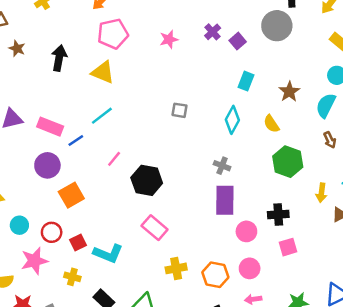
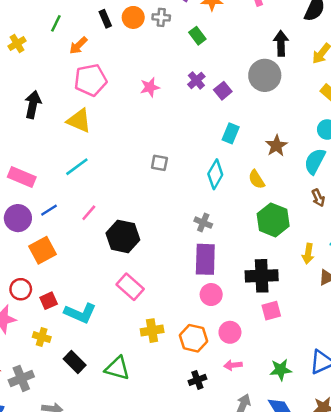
blue line: (76, 140) -> (49, 210), moved
black cross: (278, 215) -> (262, 276), size x1.4
pink circle: (246, 231) -> (211, 295), moved

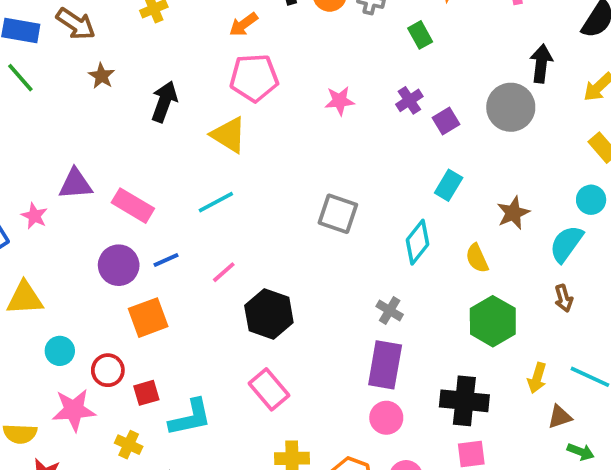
gray square: (159, 163) -> (338, 214), size x1.5
cyan L-shape: (80, 313) -> (190, 418), turned -44

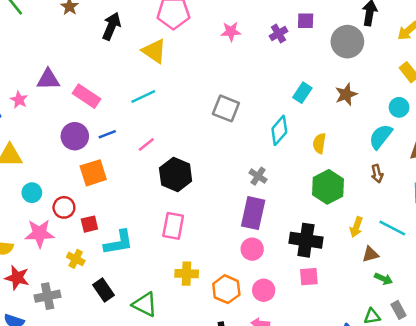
purple square: (446, 121) -> (306, 21), moved, turned 30
brown star: (513, 213) -> (346, 94), moved
yellow semicircle: (477, 258) -> (319, 143), turned 30
pink rectangle: (269, 389) -> (173, 226), turned 48

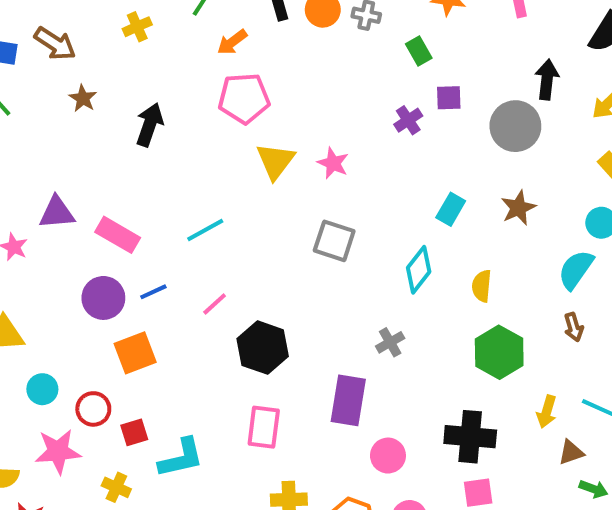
pink star: (231, 31) -> (333, 163), moved, turned 30
yellow triangle: (154, 51) -> (275, 161), moved, turned 36
gray cross: (258, 176) -> (390, 342), turned 30
purple rectangle: (253, 213) -> (348, 400), moved

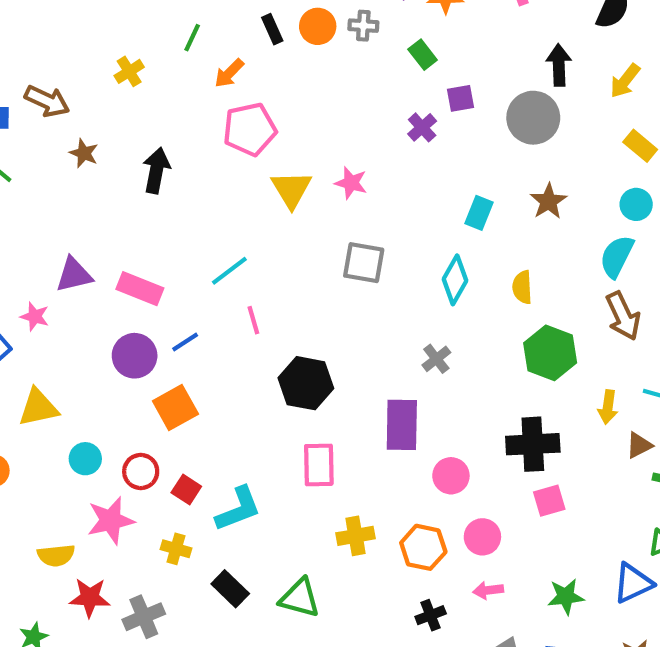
pink line: (215, 304) -> (253, 320), moved, turned -56
brown arrow: (574, 327) -> (623, 316), size x1.6
red square: (134, 432) -> (186, 489), turned -32

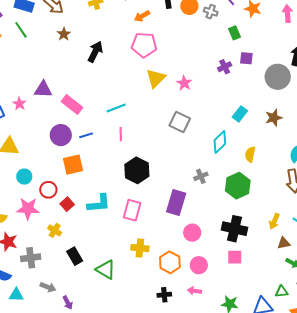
green hexagon: (550, 353) -> (238, 186), moved
cyan L-shape: (238, 509) -> (99, 203), moved

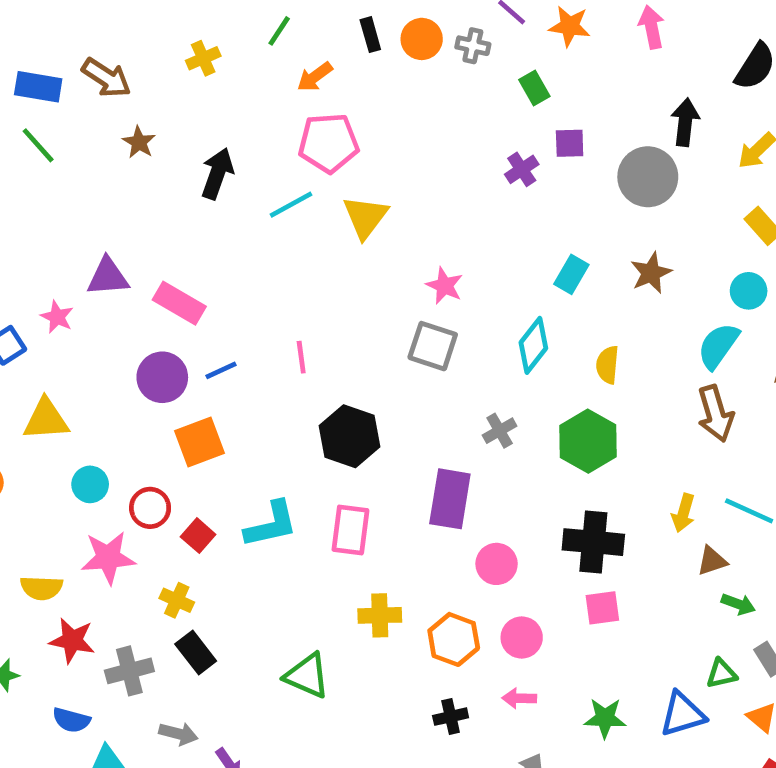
pink star: (184, 83) -> (444, 286), moved
cyan line: (116, 108) -> (291, 205), moved
gray square: (180, 122) -> (433, 346), moved
black rectangle: (75, 256) -> (196, 652), moved

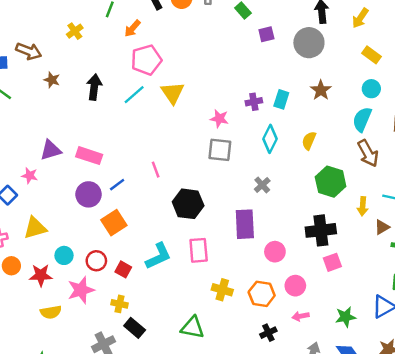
purple cross: (522, 169) -> (254, 102), moved, turned 35
yellow semicircle: (608, 365) -> (309, 141), turned 30
green hexagon: (588, 441) -> (331, 182), moved
yellow cross: (380, 615) -> (222, 290), turned 30
red star: (72, 641) -> (41, 275), moved

